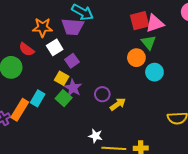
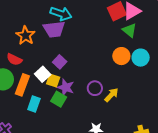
orange star: (42, 27) -> (25, 35), turned -30
white square: (55, 47) -> (43, 74), moved
orange circle: (136, 58) -> (121, 56), moved
orange rectangle: (20, 110) -> (22, 85), moved

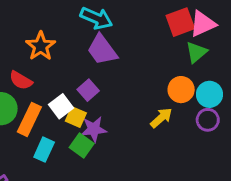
purple trapezoid: (54, 29) -> (102, 50), moved, turned 55
green triangle: (129, 30) -> (196, 52), turned 35
purple star: (66, 87) -> (94, 129), turned -30
purple circle: (95, 88) -> (208, 120), moved
yellow arrow: (111, 95) -> (161, 118), moved

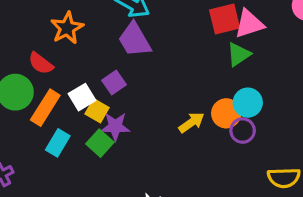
orange circle: (181, 90) -> (226, 113), moved

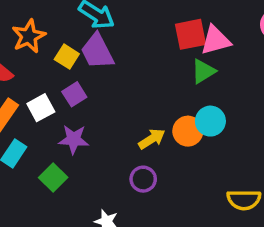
yellow square: (97, 111) -> (67, 57), moved
purple circle: (243, 131) -> (143, 179), moved
green square: (100, 143) -> (53, 178), moved

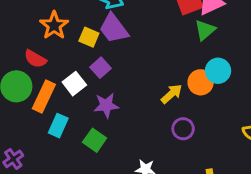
purple circle: (143, 179) -> (183, 129), moved

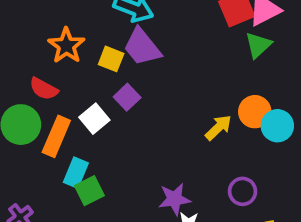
cyan circle: (218, 71) -> (277, 126), moved
purple star: (106, 105) -> (174, 199), moved
purple circle: (183, 129) -> (243, 191), moved
green square: (95, 140) -> (89, 191), moved, turned 30

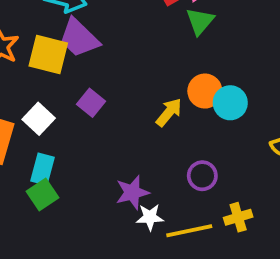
yellow square: (111, 59) -> (48, 54), size x1.5
purple square: (127, 97) -> (91, 103), moved
cyan rectangle: (76, 173) -> (42, 169), moved

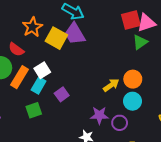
purple square: (91, 103) -> (62, 94), moved
cyan circle: (230, 103) -> (132, 101), moved
cyan rectangle: (42, 169) -> (39, 86), moved
purple star: (132, 192) -> (99, 115), moved

